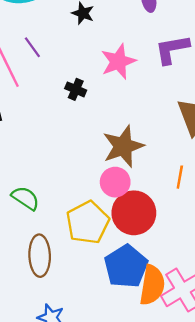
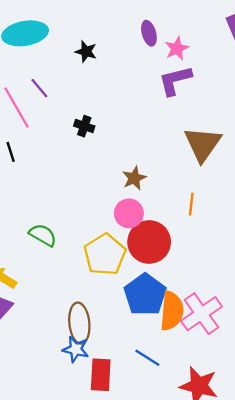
pink star: (118, 62) -> (177, 48), moved, size x0.7
brown star: (123, 146) -> (134, 178), size x0.6
brown ellipse: (40, 256) -> (79, 323), moved

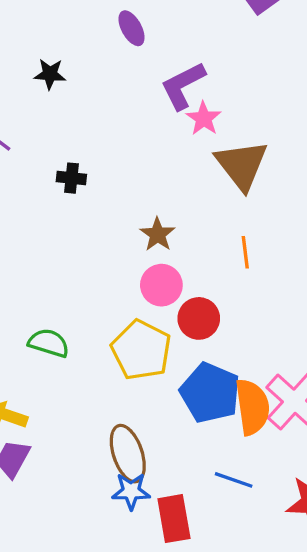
pink star: (177, 48) -> (204, 118), moved
red circle: (149, 242) -> (199, 318), size x0.7

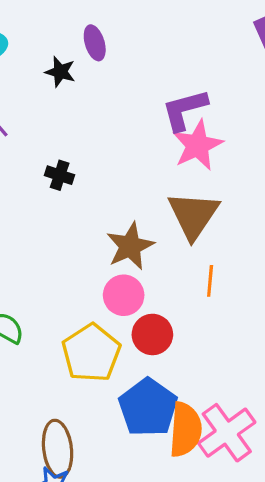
purple ellipse: (132, 28) -> (95, 43), moved
pink star: (204, 118) -> (198, 145), size x1.5
brown triangle: (242, 165) -> (193, 215), moved
brown star: (158, 234) -> (130, 246), size x1.4

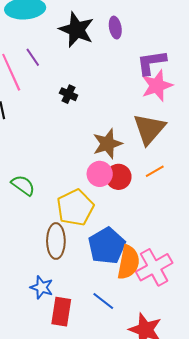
purple ellipse: (95, 43) -> (115, 28), moved
black star: (60, 72) -> (76, 30), size x1.8
orange line: (210, 281) -> (155, 171), turned 48
red circle: (152, 334) -> (118, 177), moved
brown ellipse: (58, 449) -> (56, 241), moved

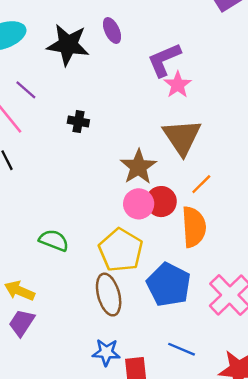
pink star: (157, 86) -> (178, 85), size x0.7
orange semicircle: (128, 262) -> (194, 227), moved

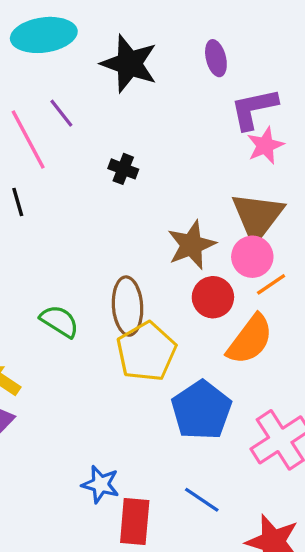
purple ellipse: (112, 30) -> (216, 58), moved
pink circle: (139, 204) -> (252, 257), moved
orange semicircle: (194, 227) -> (250, 340), turned 30
brown ellipse: (109, 295) -> (128, 306), moved

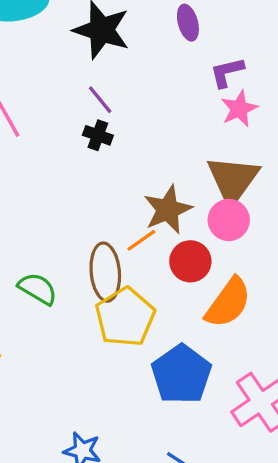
purple L-shape: (254, 109) -> (227, 72), size x0.7
purple line: (61, 113) -> (100, 100), moved
orange line: (271, 284) -> (141, 240), moved

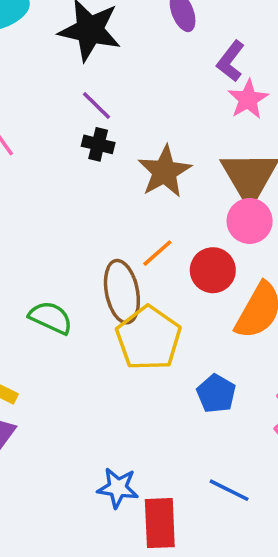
purple L-shape: (227, 72) -> (231, 61), turned -33
brown star: (168, 210) -> (165, 172), moved
blue pentagon: (181, 374) -> (216, 394), size x0.6

